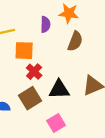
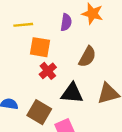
brown semicircle: (75, 41) -> (87, 57), moved
brown square: (30, 98) -> (39, 112), moved, turned -35

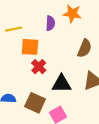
brown semicircle: (87, 57) -> (85, 48), moved

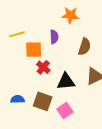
purple semicircle: (50, 23) -> (54, 37), moved

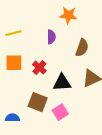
orange square: (34, 50) -> (14, 63), moved
blue semicircle: (17, 99) -> (12, 118), moved

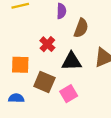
brown semicircle: (82, 48) -> (81, 28), moved
orange square: (14, 63) -> (20, 65), moved

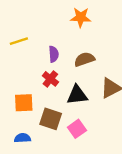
purple semicircle: (61, 11) -> (54, 54), moved
brown semicircle: (81, 28) -> (84, 59), turned -126

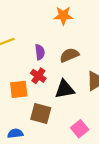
orange square: (24, 103) -> (19, 89), moved
pink square: (77, 129) -> (80, 129), moved

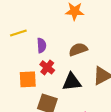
purple semicircle: (40, 52) -> (42, 45), moved

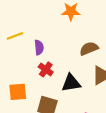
brown semicircle: (78, 49) -> (89, 49), moved
orange square: (28, 79) -> (18, 92), moved

